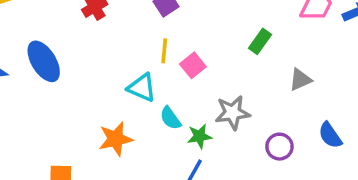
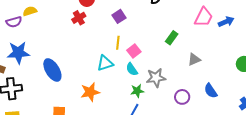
blue ellipse: (44, 61) -> (52, 70), moved
cyan triangle: (142, 87) -> (105, 63), turned -42
cyan semicircle: (170, 118) -> (132, 69), moved

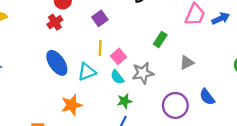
blue ellipse: (52, 70) -> (57, 63), moved
gray star: (156, 78) -> (143, 73), moved
purple circle: (182, 97) -> (175, 105), size x1.5

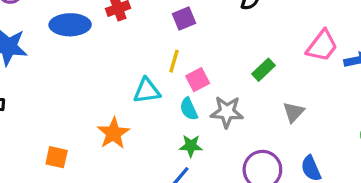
blue ellipse: (57, 63) -> (70, 25), moved, turned -70
gray triangle: (187, 63) -> (294, 112), turned -35
orange star: (72, 105) -> (113, 133), turned -30

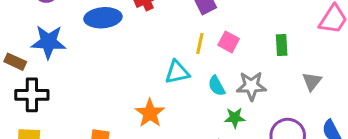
green rectangle: (263, 70) -> (282, 45), turned -45
pink square: (198, 80) -> (229, 42), moved, turned -30
green star: (191, 146) -> (235, 118), moved

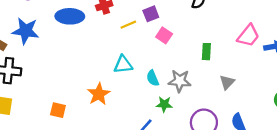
pink square: (229, 42) -> (164, 35), moved
yellow line: (200, 43) -> (128, 25), moved, turned 49

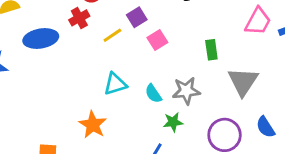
pink square: (164, 35) -> (157, 40), turned 35
gray triangle: (227, 82) -> (243, 82), size x1.6

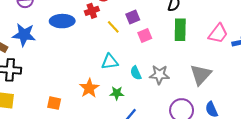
yellow line: (112, 35) -> (113, 27), turned 72
green rectangle: (211, 50) -> (180, 30), moved, size x1.5
green star: (173, 122) -> (117, 93), moved

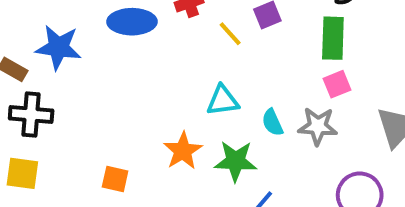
green rectangle: (180, 30) -> (333, 38), moved
pink square: (145, 35) -> (337, 84), moved
green star: (117, 93) -> (236, 161), size x1.5

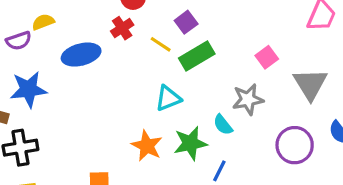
green rectangle: (333, 38) -> (197, 56), moved, turned 72
pink square: (337, 84) -> (267, 57), moved
cyan semicircle: (272, 122) -> (223, 125), moved

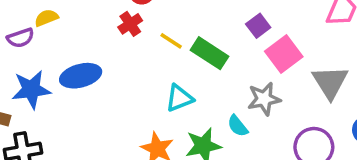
purple square: (186, 22) -> (258, 26), moved
blue ellipse: (81, 55) -> (81, 76), moved
green rectangle: (197, 56) -> (209, 53), turned 64
pink square: (267, 57) -> (284, 54), size x1.5

